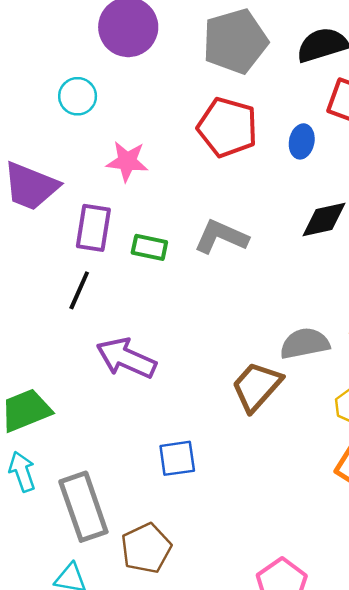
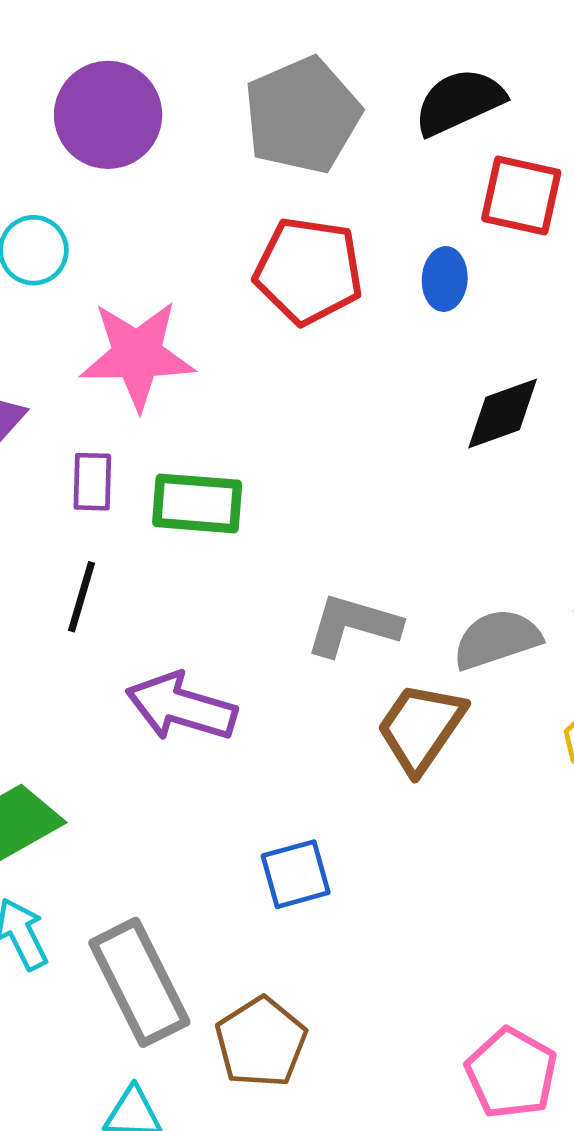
pink star: (127, 161) -> (137, 355), size x1.5
purple rectangle: (93, 228) -> (92, 482), size x0.7
gray L-shape: (221, 237) -> (353, 625), moved
green rectangle: (149, 247) -> (197, 503), size x1.4

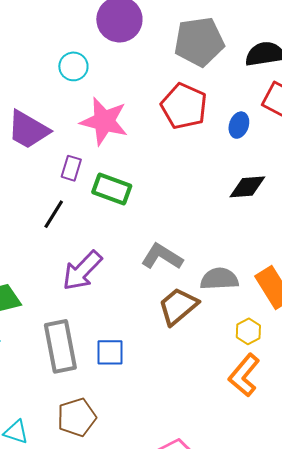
purple arrow: (181, 707) -> (82, 271), turned -78
gray rectangle: (139, 982) -> (60, 346), moved

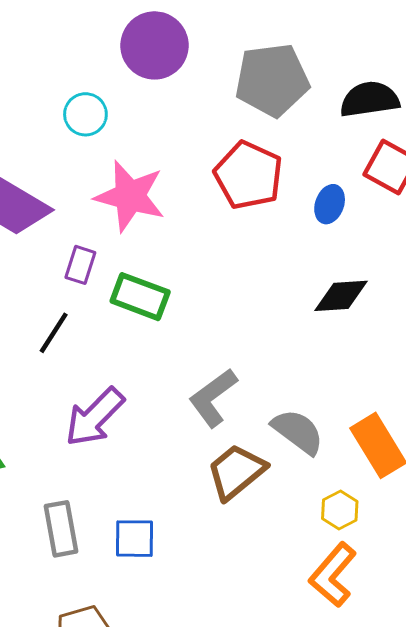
gray L-shape: (162, 257) -> (213, 398), turned -69
gray semicircle: (219, 279) -> (298, 432), turned 39
gray rectangle: (60, 346) -> (61, 529), size x0.7

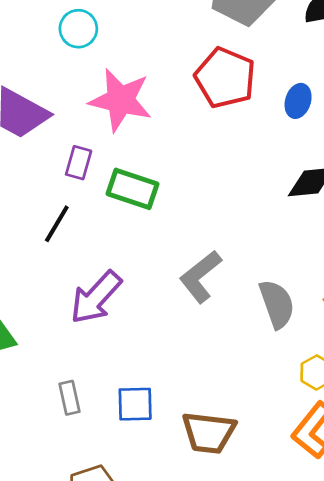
gray semicircle: (298, 432) -> (277, 304), turned 36
brown trapezoid: (236, 472) -> (209, 433), moved, turned -132
gray rectangle: (61, 529) -> (70, 398), size x0.7

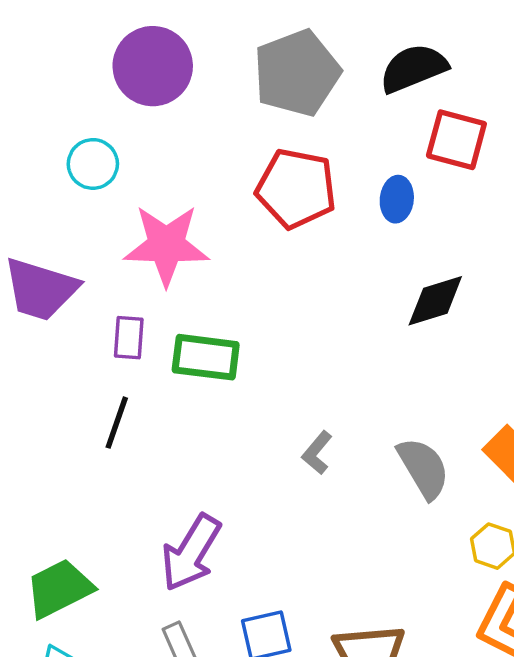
gray L-shape: (200, 277) -> (317, 453), size x0.6
purple arrow: (96, 297) -> (191, 553), moved

